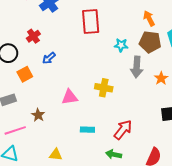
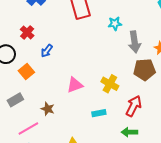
brown pentagon: (150, 42) -> (144, 70), moved
yellow cross: (104, 88) -> (110, 84), moved, turned 30

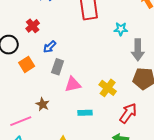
gray rectangle: (15, 100) -> (58, 67), moved, turned -49
cyan rectangle: (99, 113) -> (85, 113), moved

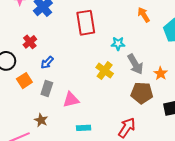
gray arrow: (138, 50) -> (135, 64), turned -30
gray rectangle: (58, 67) -> (47, 89), moved
yellow cross: (108, 88) -> (105, 71), moved

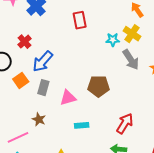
red rectangle: (86, 23) -> (80, 20), size x0.7
blue arrow: (47, 62) -> (43, 61), size x1.6
yellow cross: (105, 71) -> (132, 34), moved
brown pentagon: (142, 93) -> (99, 86), moved

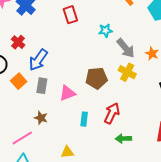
yellow cross: (132, 34) -> (127, 72), moved
red arrow: (125, 123) -> (112, 113), moved
cyan rectangle: (82, 125) -> (84, 119), turned -72

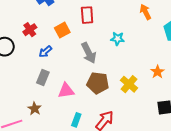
gray arrow: (126, 48) -> (89, 53), moved
blue arrow: (38, 60) -> (45, 52), size x0.6
orange square: (19, 81) -> (62, 30), moved

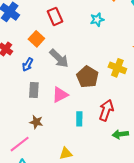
cyan star: (118, 39) -> (97, 20), moved
gray arrow: (89, 53) -> (59, 58), moved
brown pentagon: (98, 83) -> (87, 77), turned -30

